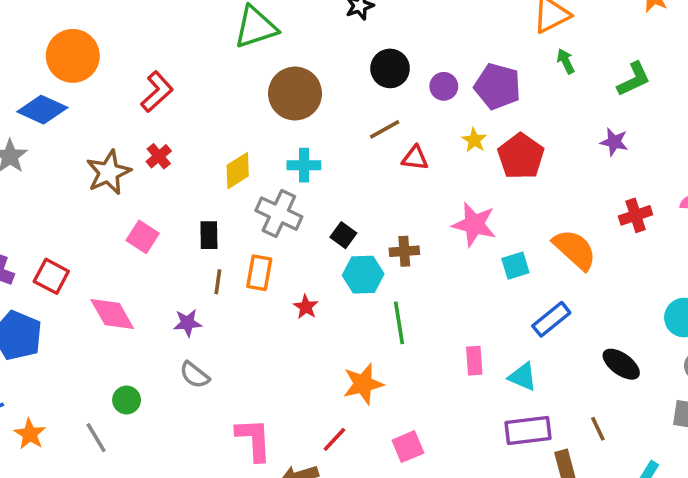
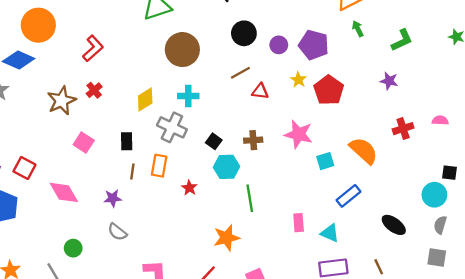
brown cross: (404, 251) -> (253, 140), moved

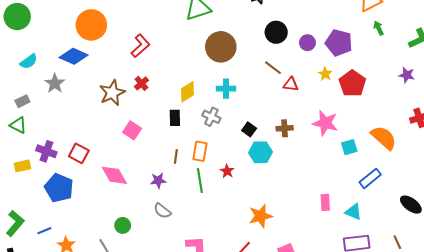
brown line: (240, 73) -> (273, 68), turned 66
gray cross: (172, 127) -> (211, 117), size x0.7
black rectangle: (127, 141) -> (175, 118), moved
green line: (250, 198) -> (200, 181), moved

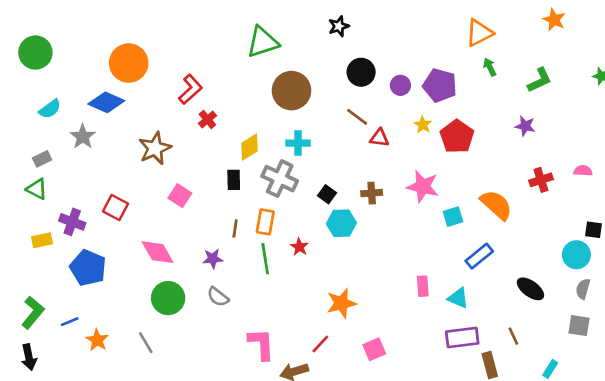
red cross: (141, 83) -> (207, 119), moved
gray cross: (211, 117) -> (280, 179), size x1.5
red square: (79, 153) -> (116, 207), moved
green circle: (123, 225) -> (168, 298), moved, size x1.6

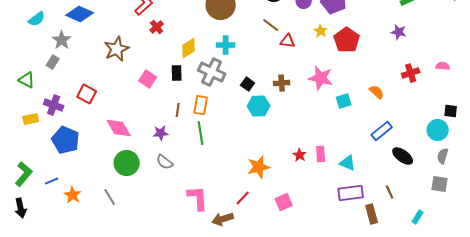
gray rectangle: (42, 159) -> (53, 62), moved, turned -32
pink square: (180, 196) -> (148, 79), moved
orange semicircle: (496, 205) -> (377, 92), size x0.6
red star: (299, 247) -> (300, 155), moved
blue rectangle: (479, 256) -> (382, 131), moved

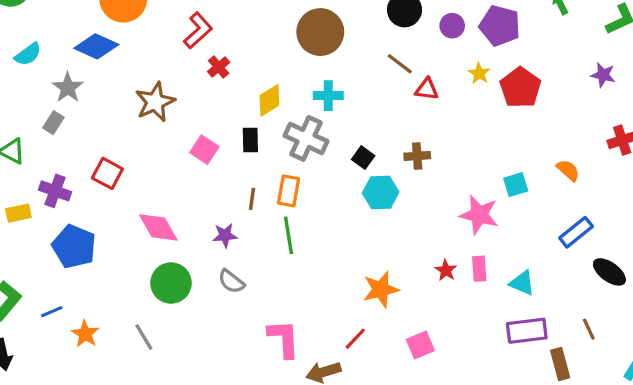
pink star: (321, 78) -> (479, 215), moved

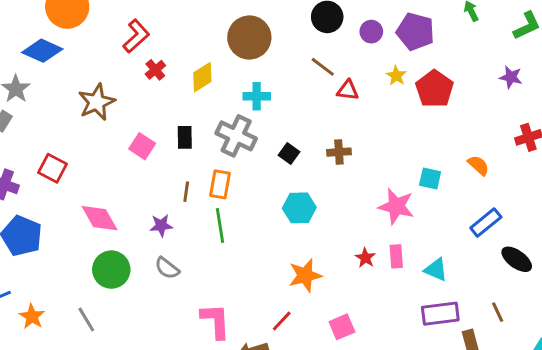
yellow diamond: (269, 100) -> (202, 77), moved
cyan square: (516, 185) -> (430, 178), turned 30
cyan hexagon: (381, 192) -> (299, 208), moved

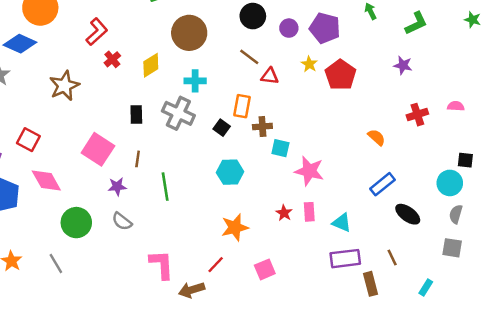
pink square: (142, 146) -> (98, 149), moved, size x1.5
cyan square: (430, 178) -> (280, 148), moved
orange rectangle: (220, 184) -> (242, 106), moved
pink diamond: (100, 218) -> (46, 181), moved

